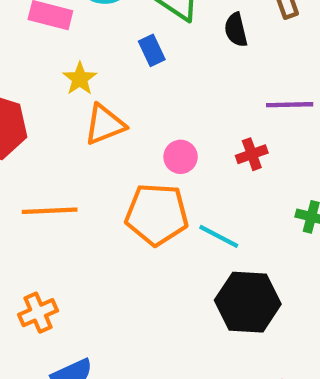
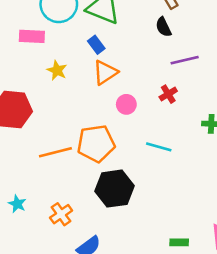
black semicircle: (236, 30) -> (163, 27), moved
orange triangle: (105, 125) -> (105, 73), moved
orange pentagon: (157, 214) -> (96, 143), moved
black hexagon: (248, 302) -> (115, 189), moved

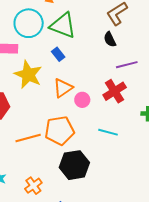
yellow star: (57, 70) -> (28, 75), size x1.8
orange triangle: (105, 73) -> (63, 88), moved
red cross: (168, 94) -> (115, 91), size x1.6

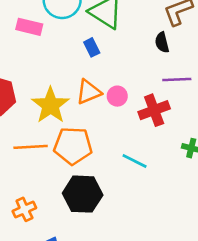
yellow star: (28, 75) -> (50, 105), moved
pink circle: (82, 100) -> (117, 96), moved

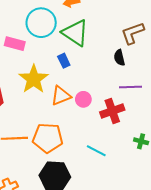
yellow star: (50, 105) -> (34, 79), moved

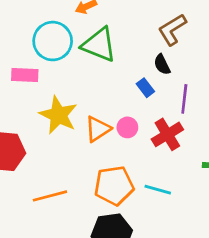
blue rectangle: (64, 61) -> (145, 88), moved
purple line: (131, 87) -> (184, 99), turned -70
orange pentagon: (48, 138) -> (114, 186), moved

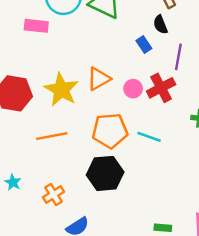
yellow star: (58, 115) -> (61, 90), moved
pink circle: (127, 127) -> (133, 89), moved

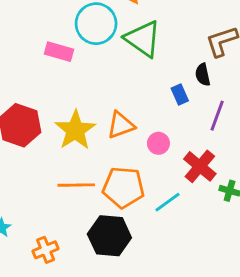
red cross: (161, 88) -> (200, 166), moved, turned -32
orange line: (52, 136) -> (76, 185), moved
cyan line: (149, 137) -> (167, 202), turned -65

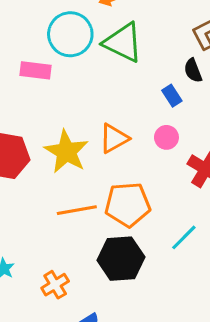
pink circle: (158, 143) -> (166, 137), moved
cyan line: (167, 202) -> (184, 237), moved

